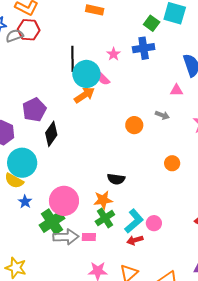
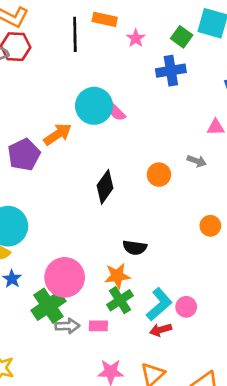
pink star: (114, 54) -> (136, 38), moved
black line: (72, 59) -> (75, 34), moved
orange arrow: (84, 95) -> (58, 134), moved
black diamond: (51, 134) -> (105, 187), moved
gray arrow: (66, 237) -> (67, 326), size x0.7

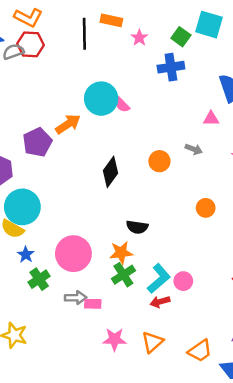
green cross: (48, 306) -> (39, 279), moved, size x0.7
pink rectangle: (98, 326) -> (93, 304), moved

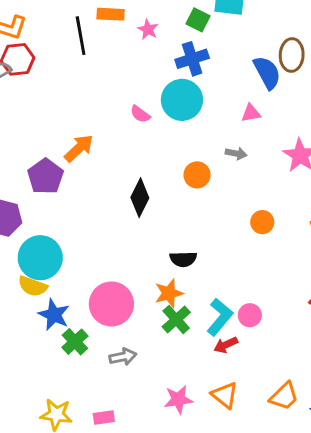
cyan circle: (101, 99) -> (182, 100), moved
blue star: (26, 255) -> (54, 315), size x1.5
pink rectangle: (93, 304) -> (104, 418), moved
orange triangle: (152, 342) -> (225, 395), turned -30

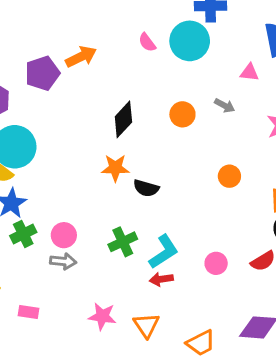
orange star: (169, 293) -> (115, 168), moved
pink circle: (111, 304) -> (64, 235), moved, size x0.6
pink circle: (250, 315) -> (216, 263), moved

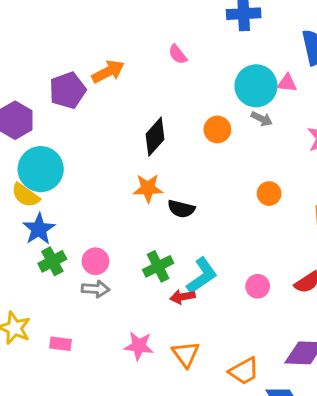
cyan circle: (190, 41) -> (256, 86), moved
red arrow: (161, 279) -> (183, 297), moved

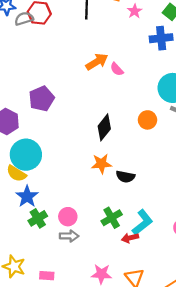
orange arrow: (108, 72) -> (97, 62), moved

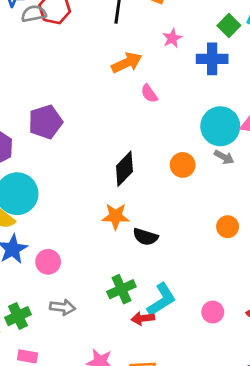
pink star: (135, 11) -> (172, 38), moved
orange arrow: (97, 62) -> (127, 63), moved
pink circle: (68, 217) -> (48, 262), moved
green cross: (38, 218) -> (18, 316), moved

